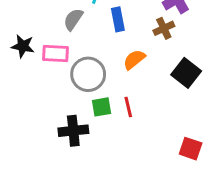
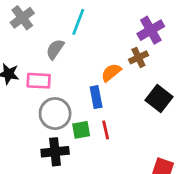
blue rectangle: (118, 19) -> (96, 97), moved
orange semicircle: (134, 59) -> (111, 72), moved
gray circle: (88, 74) -> (55, 114), moved

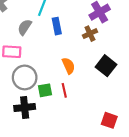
orange semicircle: (111, 72) -> (69, 66), moved, turned 105
blue rectangle: (96, 97) -> (57, 26), moved

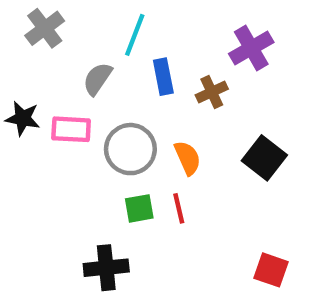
brown cross: (90, 34) -> (212, 92), moved
gray circle: (25, 77) -> (130, 149), moved
black cross: (25, 107) -> (106, 268), moved

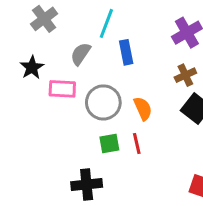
brown cross: (212, 92) -> (185, 75), moved
black star: (23, 118) -> (32, 68), moved, turned 30

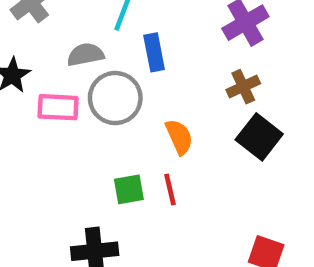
gray semicircle: (81, 54) -> (85, 55), turned 45
gray circle: (103, 102) -> (115, 98), moved

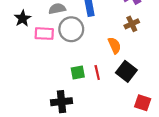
orange semicircle: (179, 137) -> (114, 45), moved
black square: (259, 137) -> (126, 71), moved

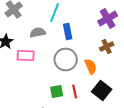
gray circle: (71, 29) -> (66, 60), moved

